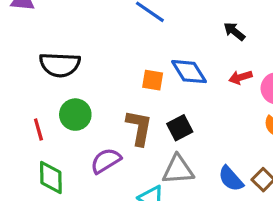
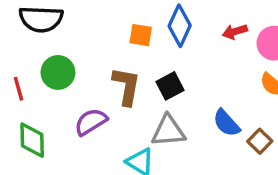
blue diamond: (189, 72) -> (180, 26), turned 57
blue semicircle: (231, 179) -> (226, 123), moved

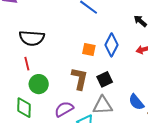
green circle: (58, 72) -> (39, 84), moved
red line: (19, 89) -> (27, 64), moved
purple semicircle: (91, 122) -> (64, 109), moved

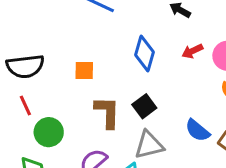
orange square: (89, 49) -> (84, 71), moved

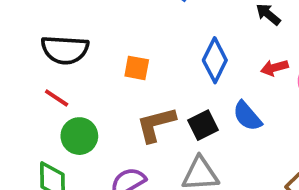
red line: (25, 105) -> (57, 98), turned -42
brown L-shape: (107, 112) -> (156, 124), turned -116
blue semicircle: (197, 130) -> (247, 116), moved

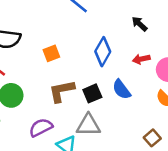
orange square: (137, 68) -> (51, 53), turned -35

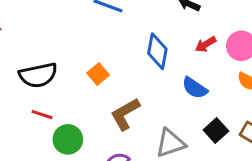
black square: (92, 93) -> (216, 130), moved

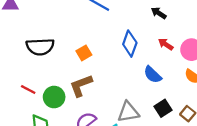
red arrow: (206, 44) -> (166, 44), turned 56
brown L-shape: (125, 114) -> (81, 86), moved
red line: (42, 115) -> (28, 89), moved

